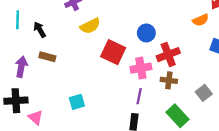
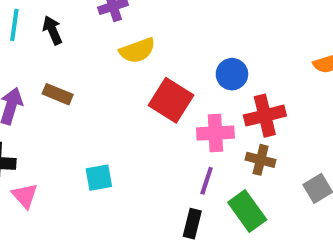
black arrow: (40, 30) -> (52, 30), moved
green rectangle: (177, 116) -> (247, 211), moved

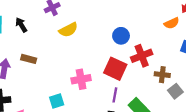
red square: (171, 100) -> (115, 69), moved
pink cross: (215, 133) -> (81, 79), moved
brown cross: (261, 160) -> (162, 75), moved

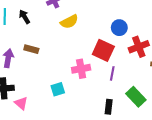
red square: (115, 69) -> (103, 50), moved
purple line: (115, 95) -> (112, 73), moved

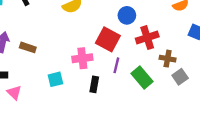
brown rectangle: (31, 49) -> (28, 47), moved
green rectangle: (136, 97) -> (142, 77), moved
black rectangle: (109, 107) -> (94, 84), moved

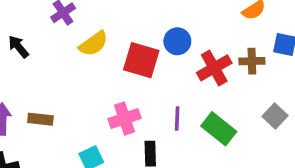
red square: (108, 39) -> (141, 60), moved
brown cross: (168, 59) -> (252, 61), moved

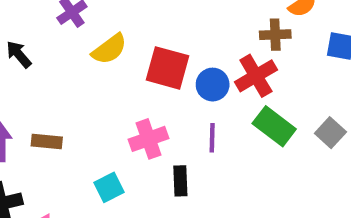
blue circle: (177, 41) -> (213, 85), moved
brown cross: (252, 61) -> (275, 35), moved
green rectangle: (219, 129) -> (274, 126), moved

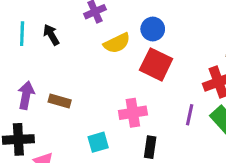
blue circle: (213, 85) -> (153, 29), moved
purple line: (212, 138) -> (190, 115), moved

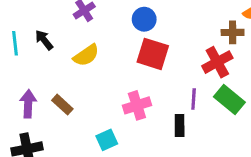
yellow semicircle: (117, 43) -> (86, 55), moved
brown rectangle: (60, 101) -> (62, 105), turned 35
black rectangle: (150, 147) -> (180, 125), moved

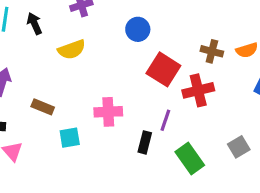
brown cross: (233, 32) -> (212, 51), moved
red square: (153, 54) -> (163, 69), moved
green rectangle: (229, 100) -> (190, 159), moved
brown rectangle: (62, 105) -> (43, 107), moved, turned -35

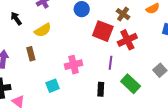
brown cross: (212, 51) -> (123, 14), moved, turned 32
brown rectangle: (43, 107) -> (31, 54), moved, turned 64
black rectangle: (145, 142) -> (101, 89), moved

